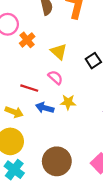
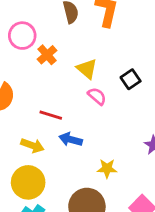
pink semicircle: (55, 77) -> (97, 96), moved
yellow star: (68, 102) -> (107, 168), moved

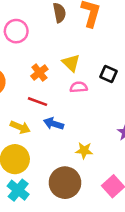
orange cross: (47, 55) -> (39, 73), moved
black square: (131, 79) -> (109, 74), turned -35
pink semicircle: (97, 96) -> (79, 87), turned -49

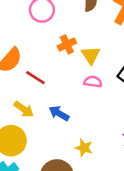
orange cross: (39, 73) -> (67, 44), moved
red line: (38, 102) -> (35, 78), moved

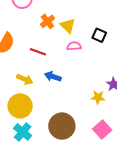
red line: (35, 78) -> (38, 52), moved
yellow star: (84, 148) -> (98, 97), moved

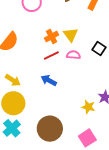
orange cross: (47, 21) -> (52, 37), moved
red line: (38, 52) -> (51, 56), moved, turned -56
yellow arrow: (25, 79) -> (13, 80), moved

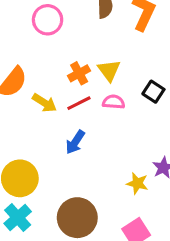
yellow arrow: (13, 80) -> (44, 103), moved
blue arrow: (49, 80) -> (75, 142), turned -84

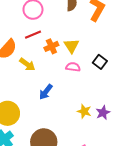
red line: (79, 103) -> (33, 35), moved
yellow star: (137, 183) -> (84, 111), moved

